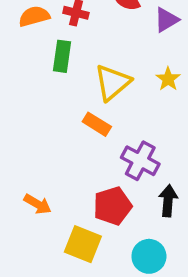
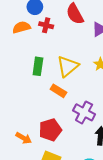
green rectangle: (62, 56) -> (38, 66), moved
red pentagon: (112, 206) -> (50, 130), moved

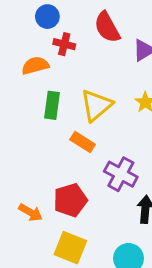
orange semicircle: (22, 27) -> (35, 66), moved

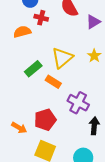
green rectangle: (52, 105) -> (33, 69), moved, turned 42

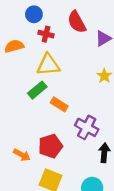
orange semicircle: (22, 32) -> (14, 46), moved
yellow triangle: (62, 58) -> (48, 65), moved, turned 35

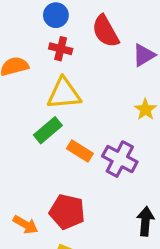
blue circle: (34, 14) -> (56, 15), moved
purple cross: (87, 127) -> (120, 159), moved
red pentagon: (50, 146) -> (67, 212), turned 30

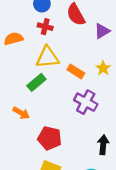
orange rectangle: (80, 151) -> (76, 71), moved
orange arrow: (26, 225) -> (21, 113), moved

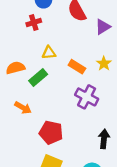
red cross: (45, 27) -> (34, 23), moved, turned -32
orange semicircle: (14, 39) -> (15, 68), moved
yellow triangle: (47, 57) -> (49, 53), size x0.6

